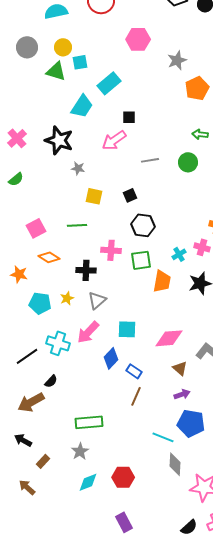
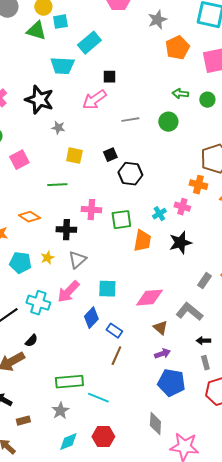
cyan trapezoid: (82, 106) -> (62, 66), turned 60
black hexagon: (143, 225) -> (130, 174), moved
pink square: (36, 228) -> (19, 160), moved
cyan line: (163, 437) -> (98, 398), moved
brown rectangle: (43, 461) -> (23, 421), turned 32

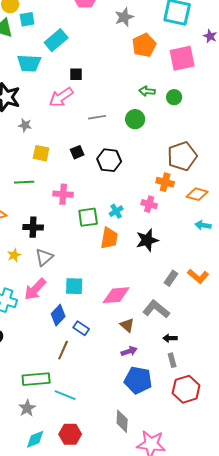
black hexagon: (130, 174) -> (109, 160), moved
pink cross: (91, 210) -> (63, 194), moved
cyan cross: (159, 214) -> (116, 211), moved
brown line: (116, 356) -> (63, 350), moved

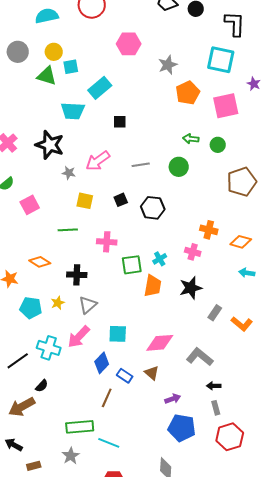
pink arrow: (61, 97) -> (98, 161), moved
brown pentagon: (182, 156) -> (242, 182), moved
gray rectangle: (171, 278) -> (215, 313), moved
brown triangle: (127, 325) -> (152, 373), moved

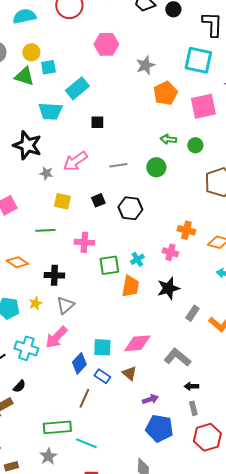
cyan square: (118, 334) -> (102, 347), moved

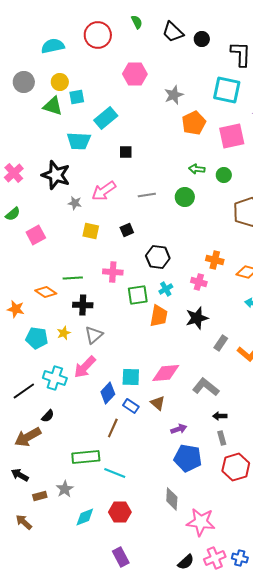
black hexagon: (130, 208) -> (158, 257), moved
green line: (45, 230) -> (73, 278), moved
gray star: (48, 456) -> (65, 489), moved

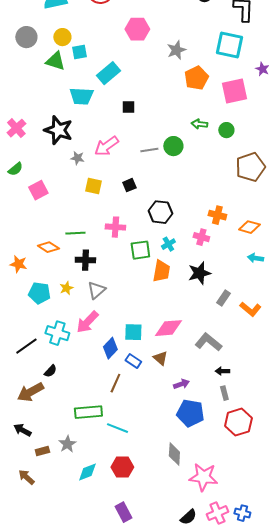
green circle: (185, 197) -> (173, 146), moved

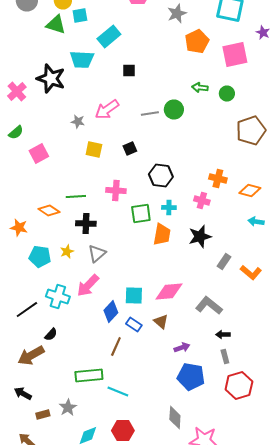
black star: (58, 130) -> (51, 78), moved
cyan cross: (168, 244) -> (169, 208), turned 32

